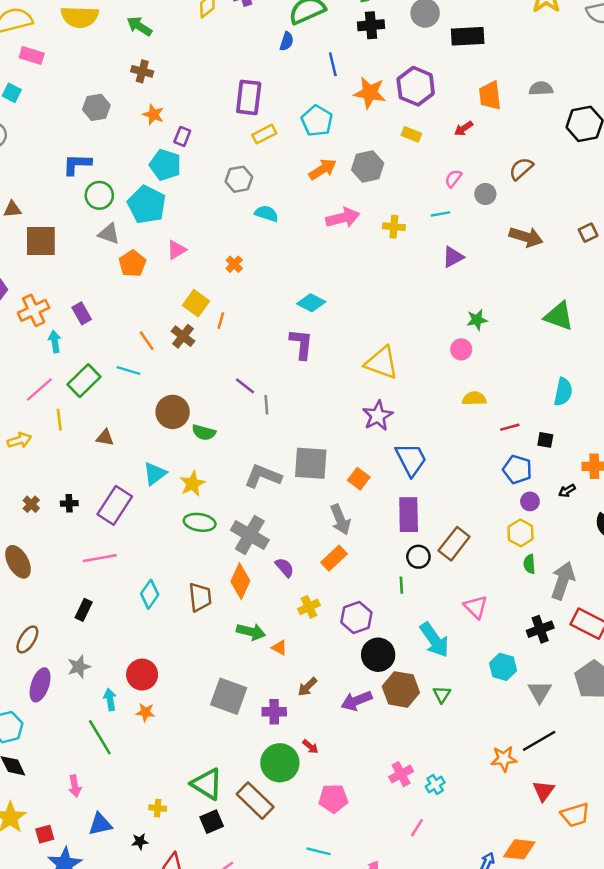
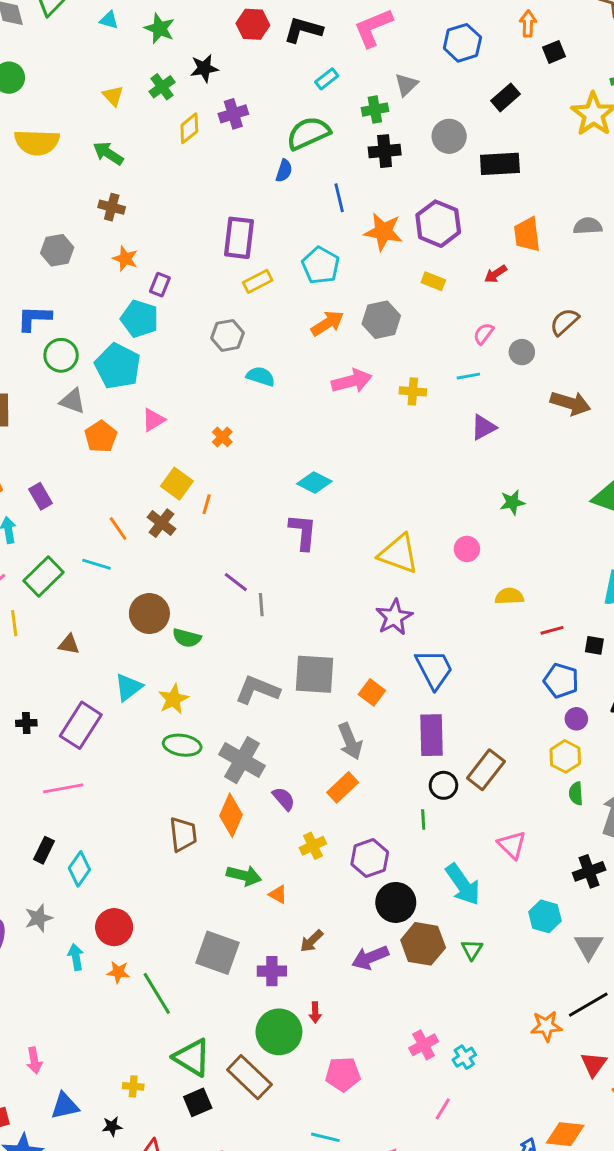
pink circle: (461, 349) -> (467, 549), moved
cyan diamond: (150, 594) -> (79, 869), moved
green line: (100, 737) -> (157, 993), moved
red arrow: (310, 747) -> (315, 1012), turned 49

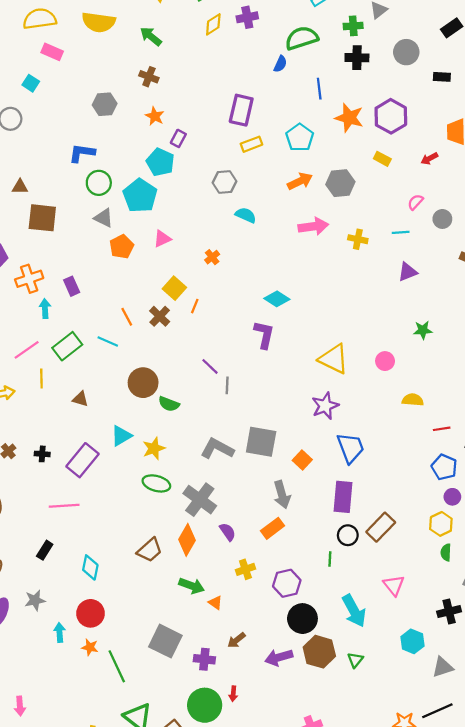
black rectangle: (500, 164) -> (442, 77), size x0.6
brown trapezoid: (183, 834) -> (150, 550), turned 48
cyan diamond: (79, 869) -> (90, 567), moved, turned -30
gray triangle: (589, 946) -> (443, 667), turned 35

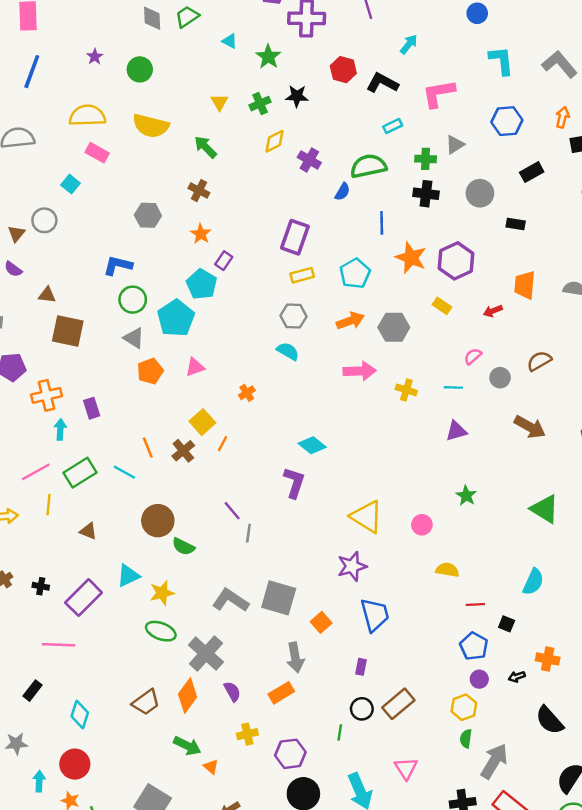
purple cross: (247, 17) -> (309, 160), moved, turned 35
gray hexagon: (224, 182) -> (293, 316), moved
green star: (423, 330) -> (466, 496), turned 30
purple rectangle: (343, 497) -> (361, 667), size x0.5

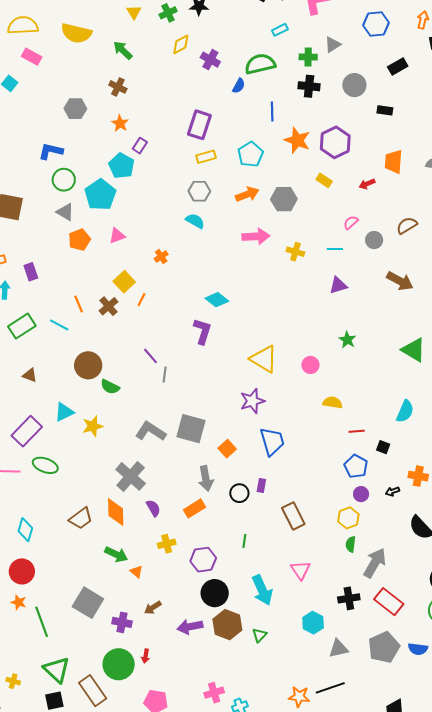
green ellipse: (161, 631) -> (45, 465), moved
orange diamond: (188, 696) -> (116, 512), turned -36
brown rectangle: (398, 704) -> (293, 516), turned -76
black circle: (362, 709) -> (239, 493), moved

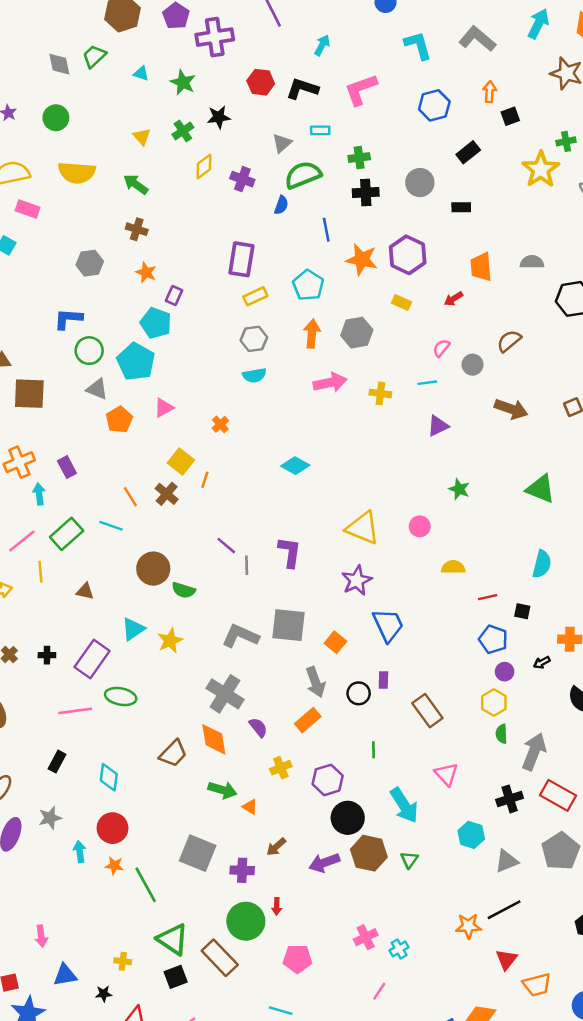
cyan rectangle: (280, 30) -> (320, 130), turned 35
gray triangle: (333, 45) -> (282, 143), moved
orange arrow: (247, 194) -> (312, 334), turned -55
cyan semicircle: (195, 221) -> (254, 375), turned 150
purple L-shape: (202, 331) -> (290, 552), moved

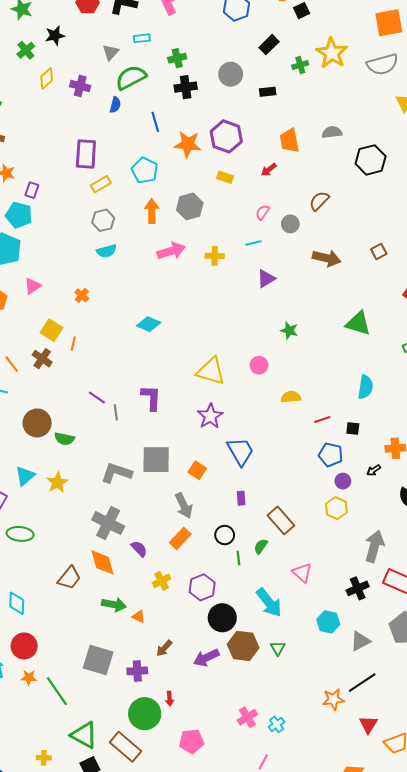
green cross: (566, 141) -> (300, 65), moved
black circle: (359, 693) -> (225, 535), moved
green semicircle: (502, 734) -> (261, 546), moved, turned 42

